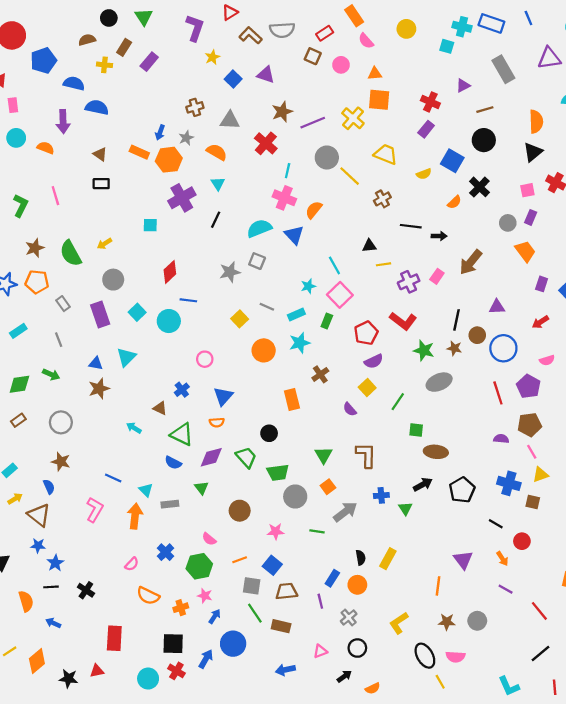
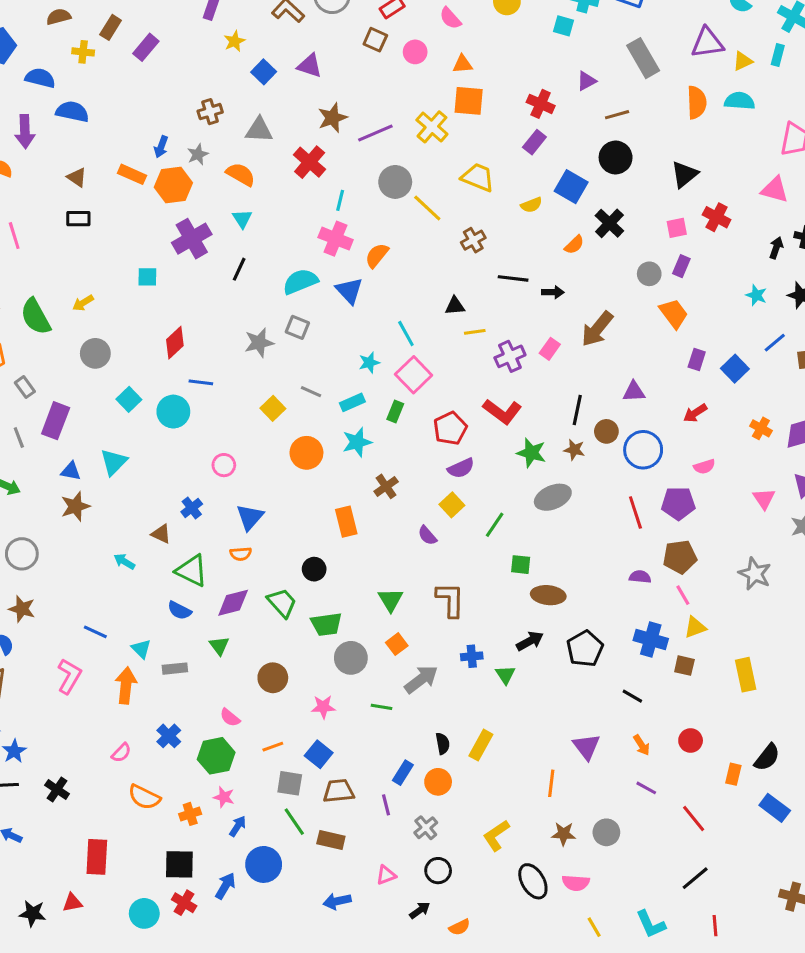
orange semicircle: (536, 122) -> (697, 102), moved
purple rectangle: (100, 314) -> (56, 421), moved, turned 40
purple pentagon: (528, 386) -> (678, 503), turned -30
red circle: (522, 541) -> (691, 741), moved
yellow line: (440, 682) -> (594, 927), moved

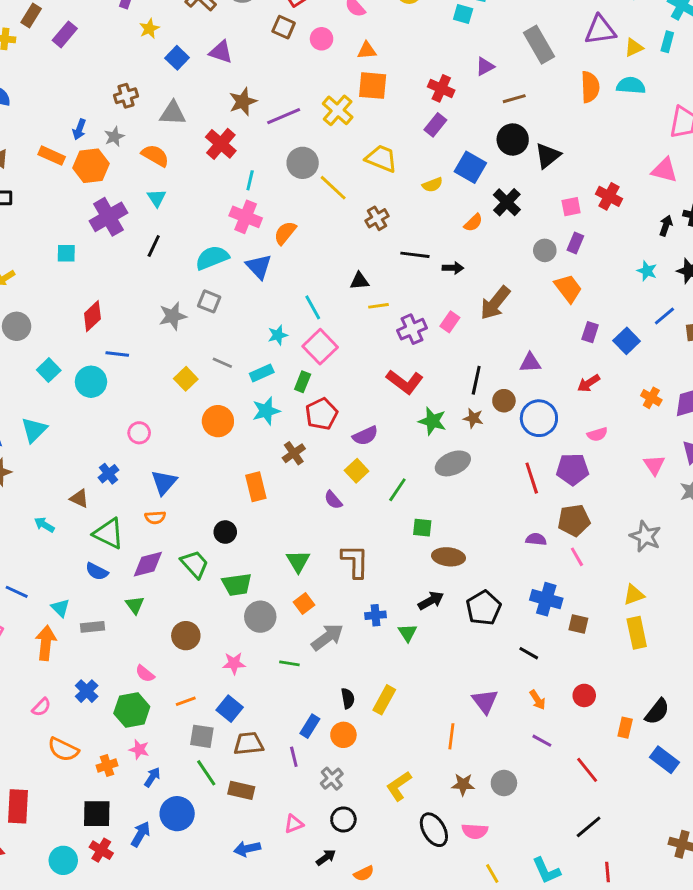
black triangle: (684, 174) -> (548, 156), moved
red pentagon: (450, 428) -> (322, 414), moved
yellow triangle: (695, 627) -> (634, 595), moved

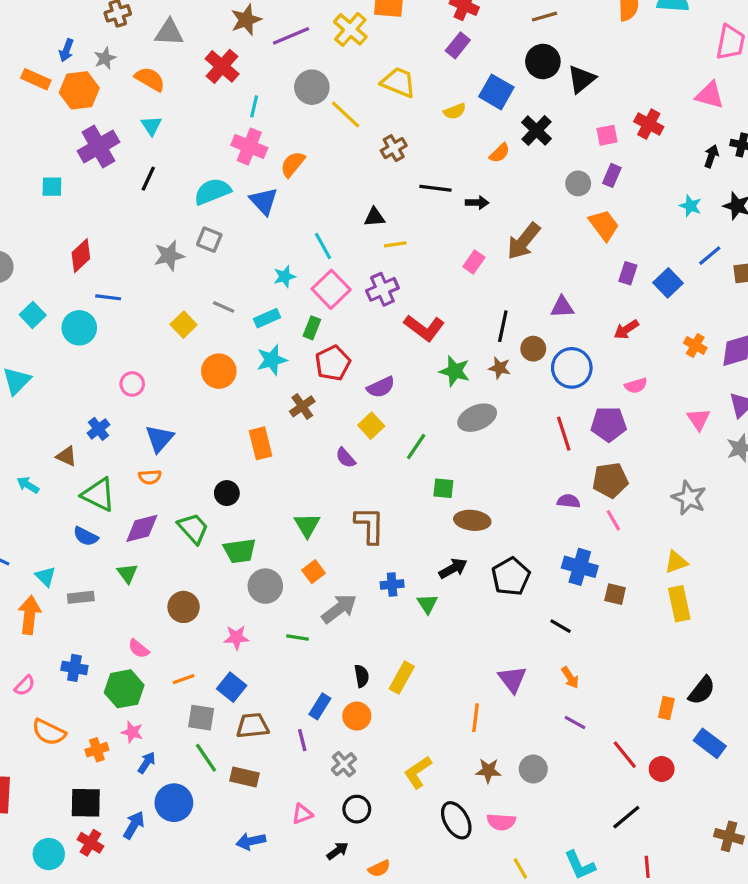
purple cross: (412, 329) -> (382, 289), moved
blue cross: (87, 691) -> (74, 668), turned -35
red circle: (584, 695) -> (662, 769), moved

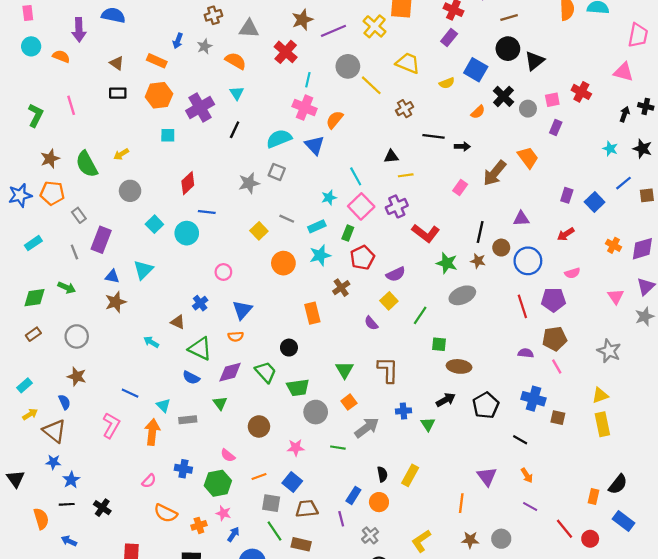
orange hexagon: (79, 90) -> (159, 95), moved
gray circle: (578, 183) -> (528, 109), moved
orange trapezoid: (604, 225) -> (528, 158), moved

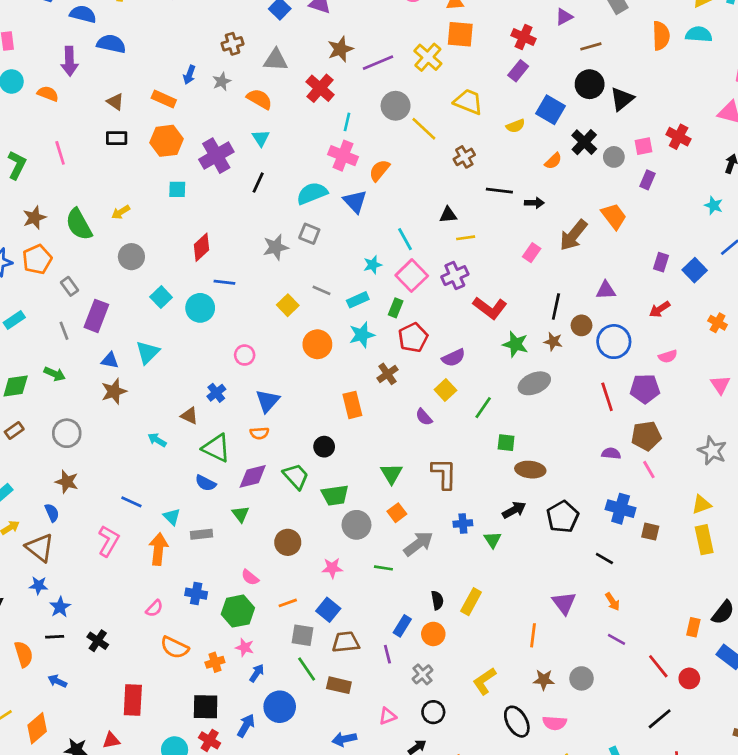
orange pentagon: (52, 193) -> (37, 259), turned -30

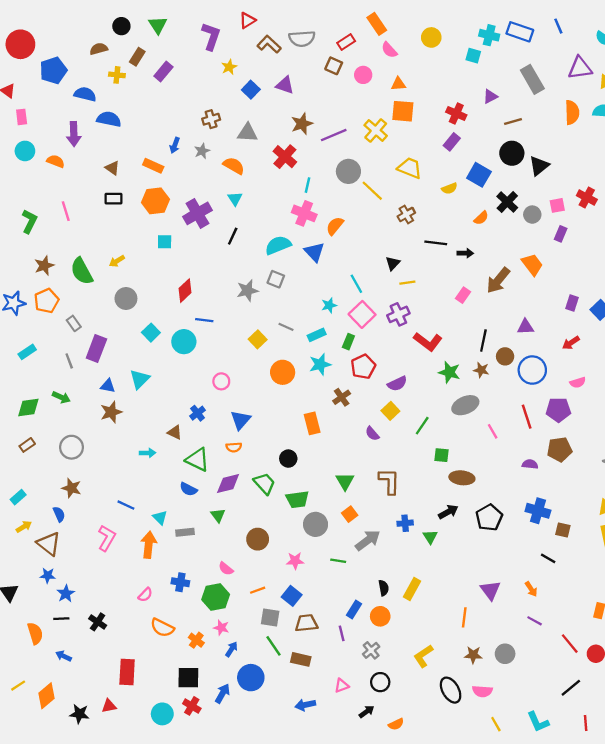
black triangle: (448, 215) -> (393, 263), turned -42
cyan arrow: (157, 440) -> (148, 453), turned 147
pink line: (649, 470) -> (493, 431), moved
black line: (604, 559) -> (548, 558), moved
orange cross: (215, 662) -> (196, 640), turned -35

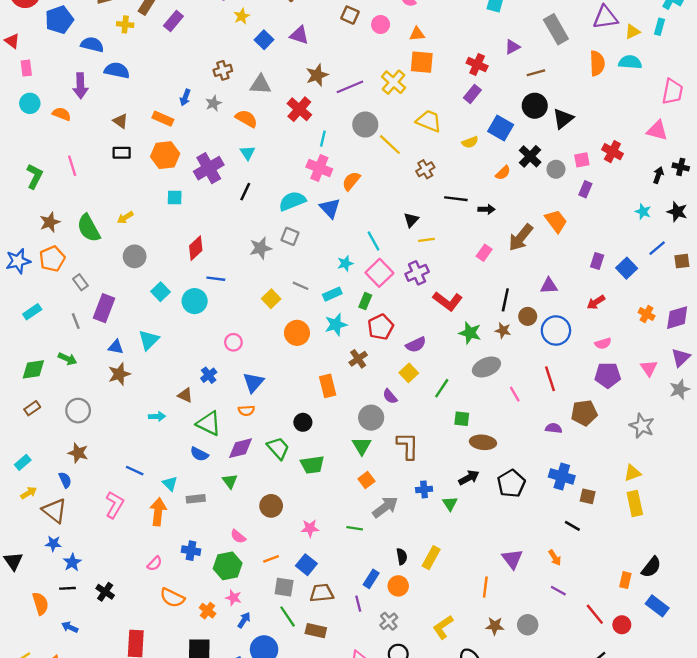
purple pentagon: (558, 410) -> (608, 375), moved
gray circle: (316, 524) -> (371, 418), moved

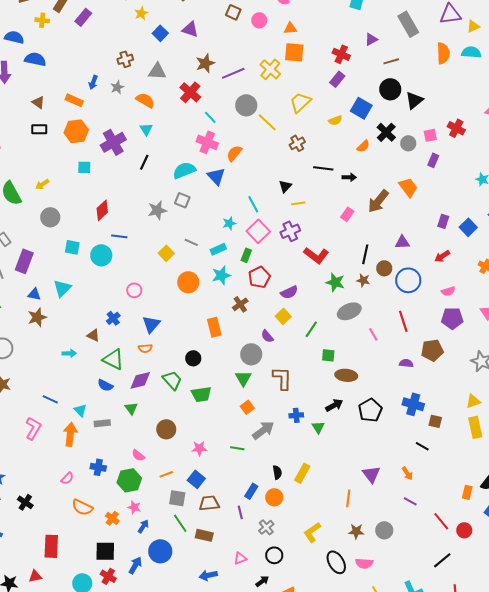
yellow trapezoid: (429, 121) -> (300, 102), turned -65
cyan line: (323, 139) -> (210, 117), turned -56
cyan square: (160, 292) -> (72, 247), turned -35

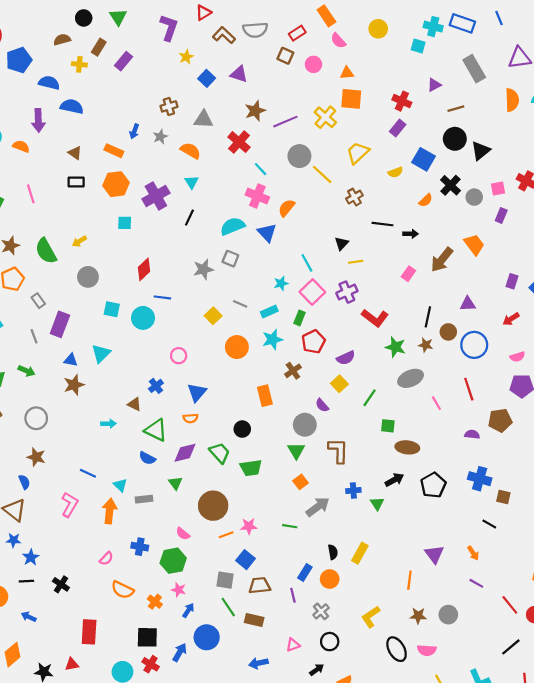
brown circle: (166, 429) -> (213, 506), size x1.4
orange line: (166, 474) -> (226, 535), moved

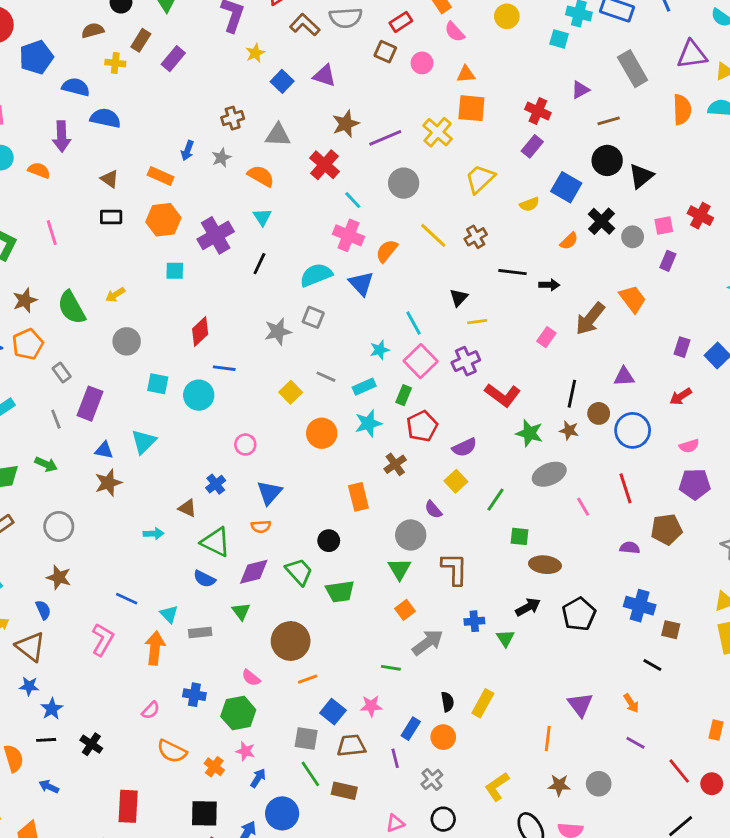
yellow line: (322, 174) -> (433, 235), moved
pink star: (249, 526) -> (371, 706), moved

